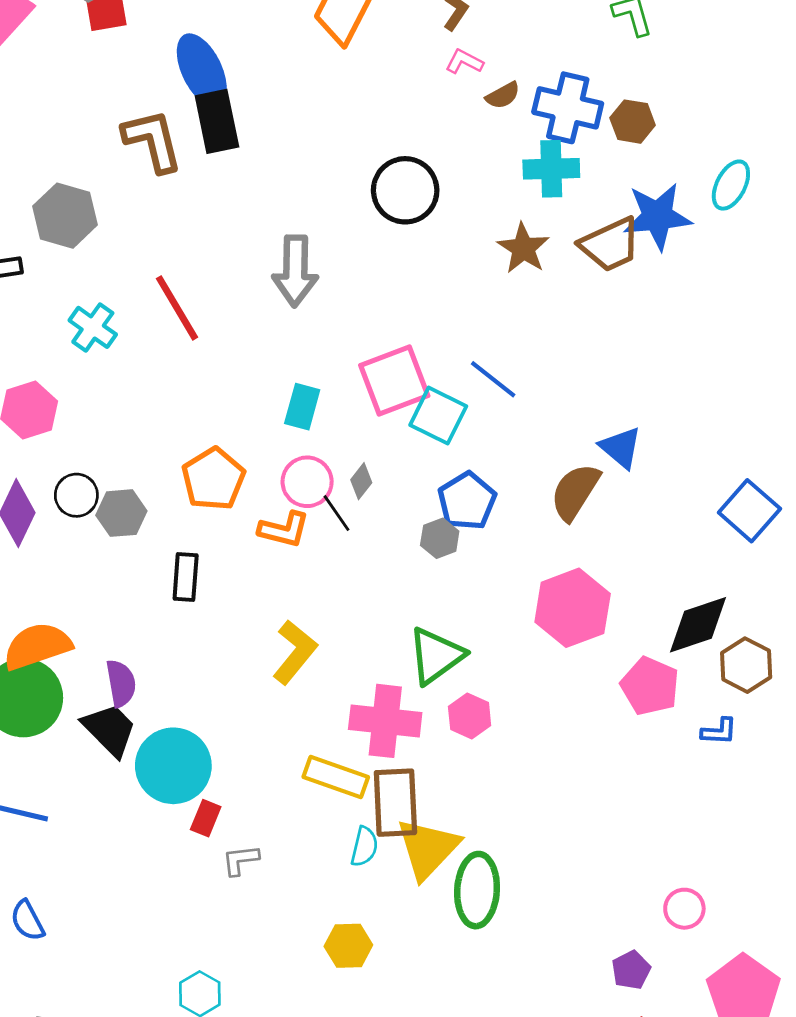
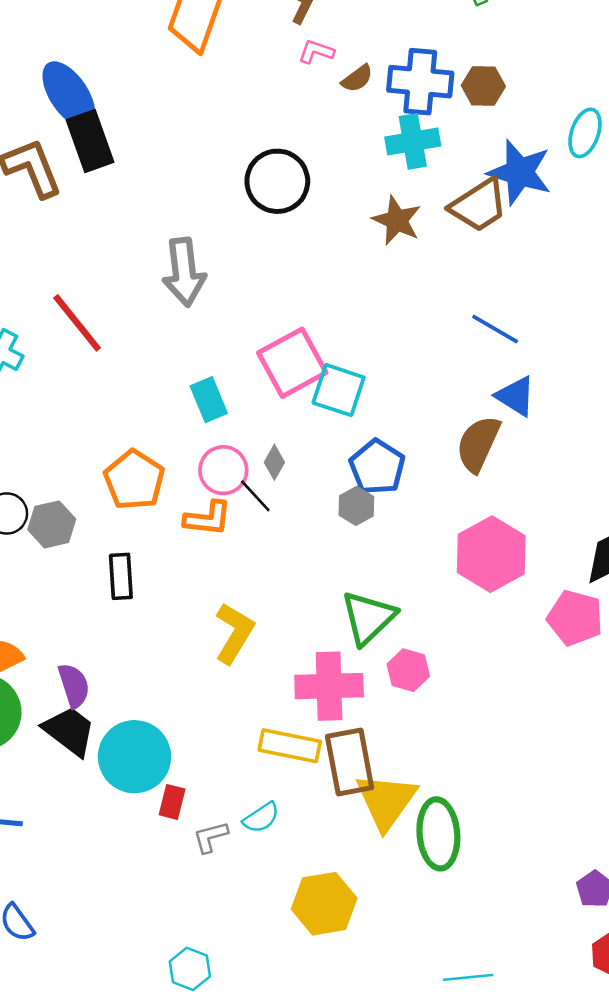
blue star: (657, 216) -> (520, 172), turned 30
blue line: (493, 379) -> (495, 329), moved
cyan rectangle: (302, 407) -> (209, 400), turned -30
cyan semicircle: (364, 847) -> (261, 818), moved, turned 51
yellow hexagon: (348, 946) -> (324, 904), size x1.4

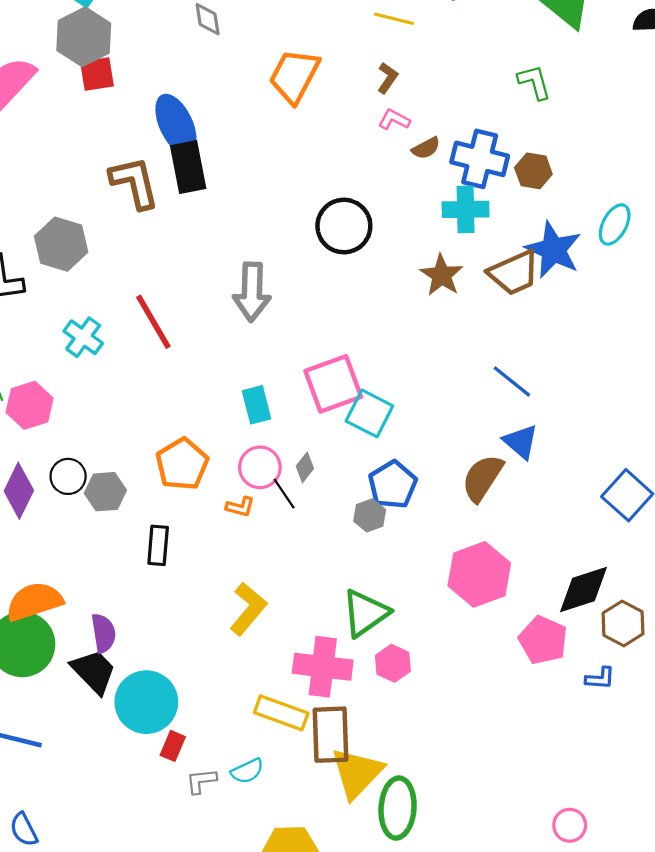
orange L-shape: (208, 518) -> (240, 507), size x0.7

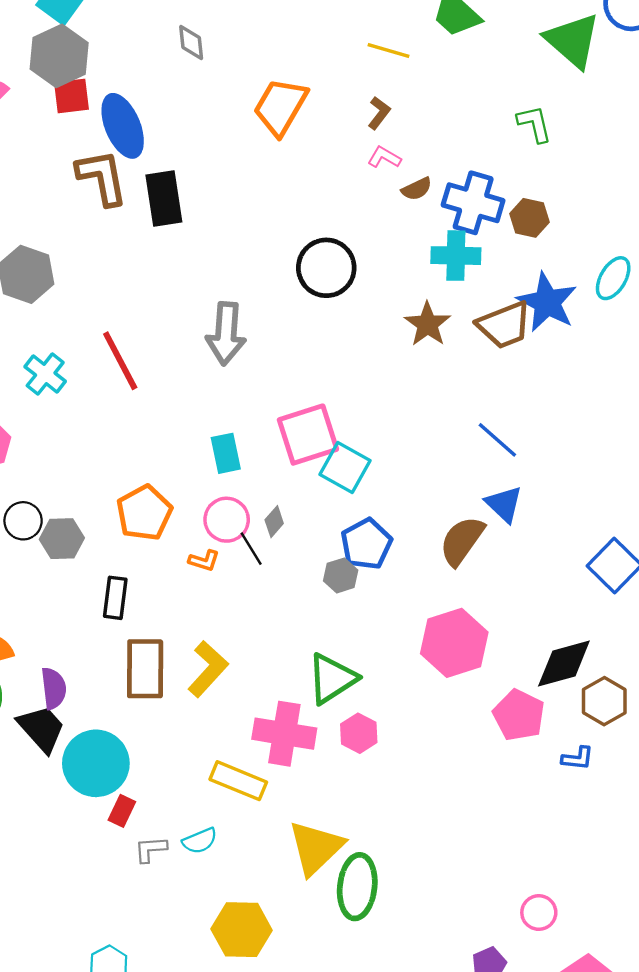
blue ellipse: (176, 124) -> (123, 126), moved
brown L-shape: (134, 183) -> (102, 177), moved
brown rectangle: (331, 735) -> (145, 669), moved

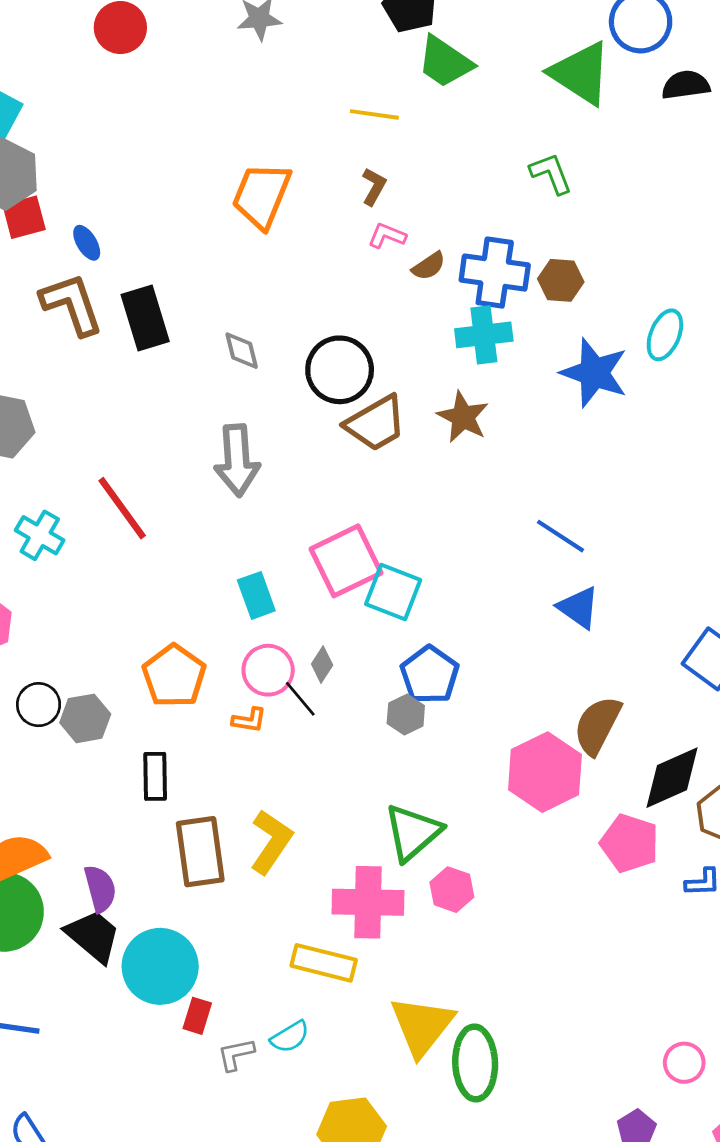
gray diamond: (191, 43) -> (242, 351), moved
blue ellipse: (123, 126) -> (87, 243), size x0.5
brown trapezoid: (504, 325) -> (376, 423), moved
brown semicircle: (462, 541) -> (597, 725), moved

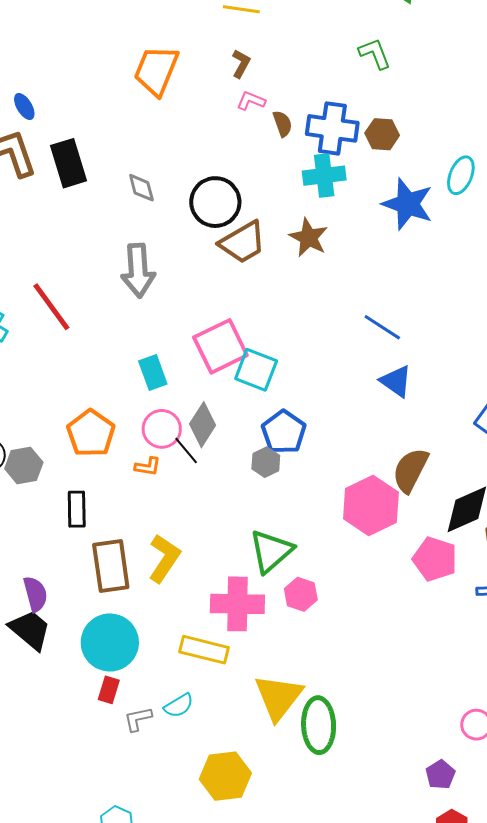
brown semicircle: (429, 266) -> (282, 124), turned -76
gray diamond: (322, 665) -> (203, 425), size x1.6
cyan circle: (160, 966) -> (110, 642), moved

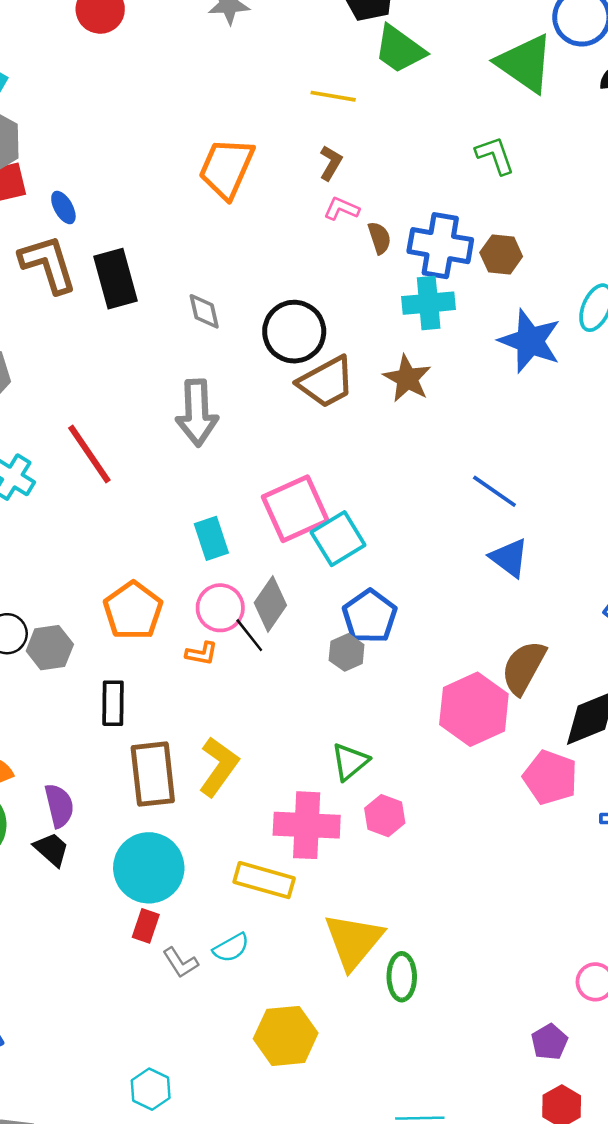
cyan square: (256, 370) -> (338, 539), turned 36
green triangle: (271, 551) -> (350, 762), size x0.7
black trapezoid: (30, 630) -> (51, 849), size x0.7
gray L-shape: (138, 719) -> (180, 963), turned -112
green ellipse: (319, 725) -> (402, 977), size x0.7

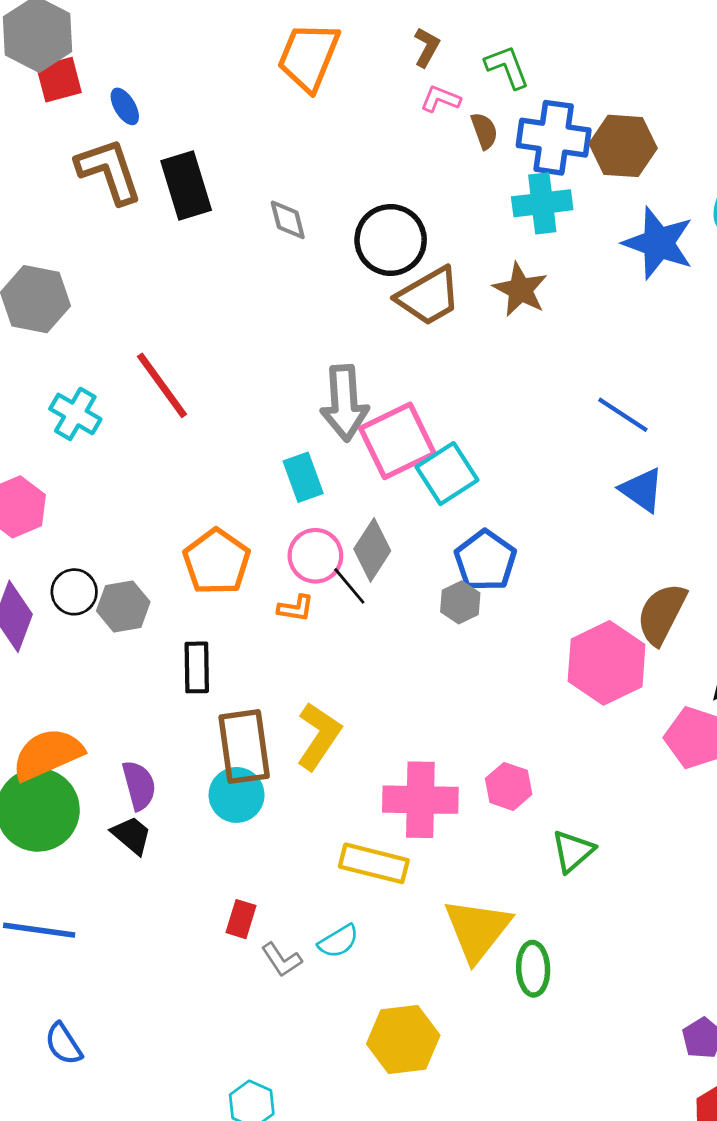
green L-shape: (495, 155) -> (507, 67), moved
brown hexagon: (501, 255) -> (623, 146), size x1.4
gray arrow: (197, 413) -> (344, 403), moved
green triangle: (350, 762) -> (573, 851), moved
cyan circle: (149, 868) -> (237, 795), moved, size x0.7

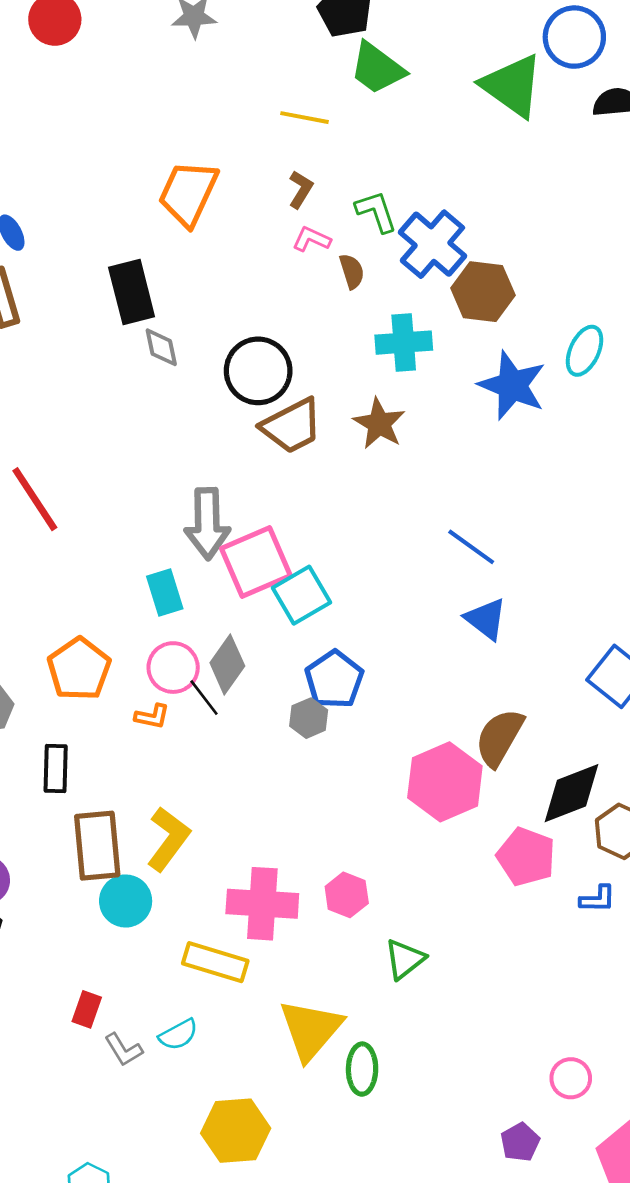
blue cross: (554, 138) -> (432, 244), moved, turned 30
black rectangle: (186, 185) -> (132, 292), moved
cyan circle: (237, 795) -> (126, 901), moved

